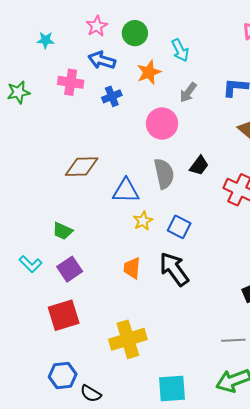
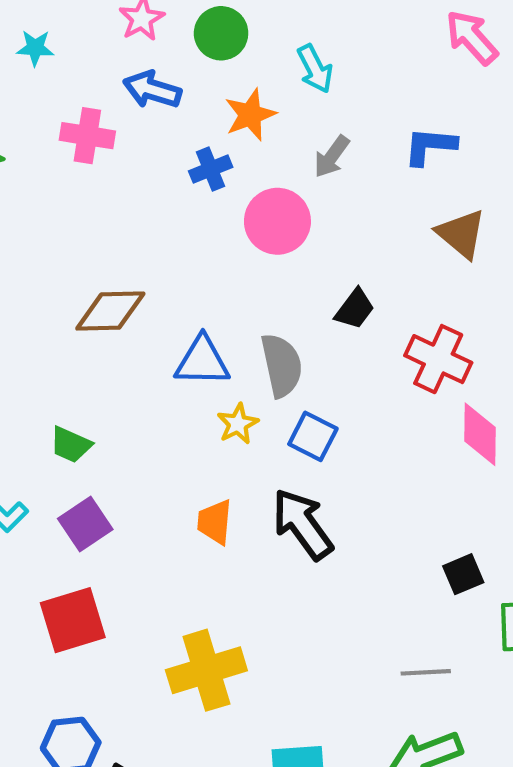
blue cross: (112, 96) -> (211, 169), moved
gray semicircle: (164, 174) -> (282, 365), moved

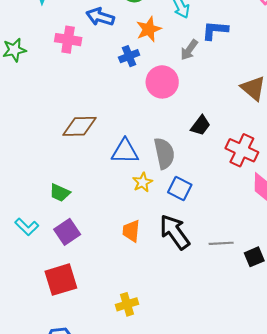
blue L-shape: (430, 146) -> (215, 30), moved
yellow cross: (206, 670) -> (127, 304), size x0.6
gray line: (426, 672) -> (221, 243), moved

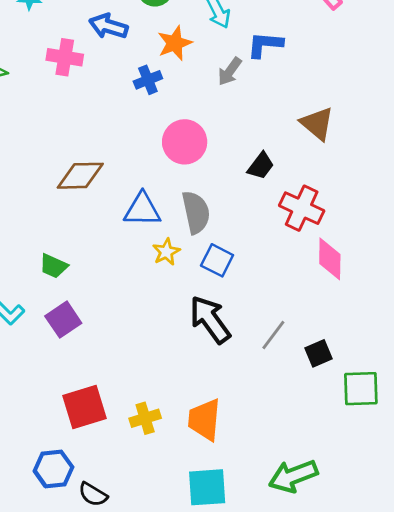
pink circle: (162, 82) -> (185, 142), moved
black trapezoid: (200, 125) -> (261, 166), moved
orange trapezoid: (131, 231) -> (204, 420), moved, size x1.4
gray line: (221, 243) -> (273, 335), turned -50
red square: (61, 280) -> (84, 407), moved

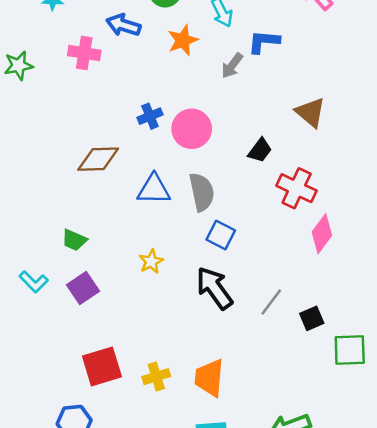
blue cross: (148, 80) -> (150, 116), moved
yellow star: (166, 252) -> (151, 262), moved
pink diamond: (330, 259) -> (322, 234), turned 36

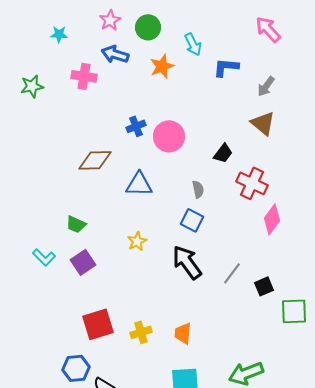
gray arrow: (232, 66) -> (266, 86), moved
gray semicircle: (202, 192) -> (198, 189), moved, size x0.6
orange trapezoid: (209, 378) -> (183, 333), size x0.7

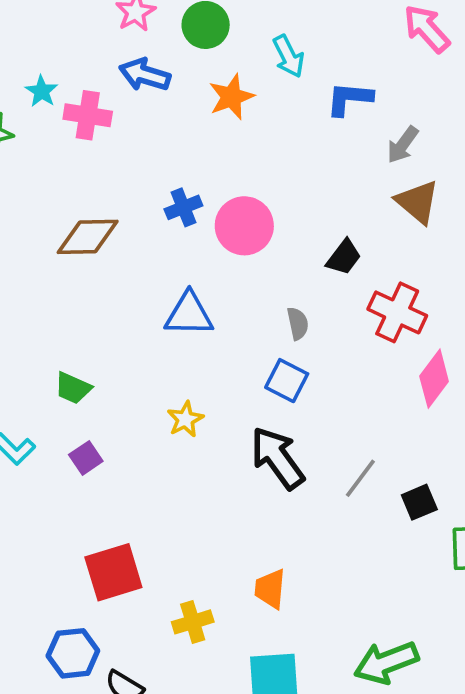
cyan star: (59, 34) -> (42, 91), moved, turned 30
gray arrow: (266, 86) -> (403, 145), moved
brown diamond: (95, 160) -> (88, 237), moved
purple square: (83, 262) -> (86, 458), size x0.7
yellow cross: (141, 332) -> (193, 622), moved

